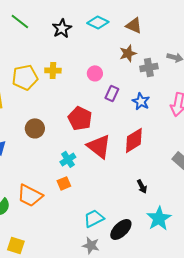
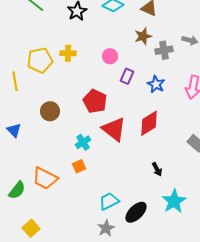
yellow square: (16, 245) -> (31, 228), turned 30
gray star: (91, 245) -> (106, 228), turned 30

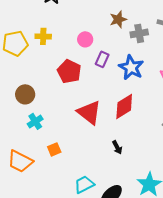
blue star: (156, 84) -> (131, 67), size x1.4
red pentagon: (95, 101) -> (69, 71), moved
cyan cross: (83, 142) -> (35, 121), moved
black arrow: (157, 169) -> (117, 147), moved

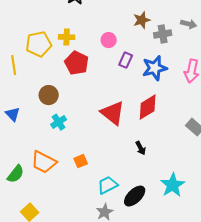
blue star: (131, 67) -> (155, 68), turned 30
red pentagon: (69, 71) -> (77, 63), moved
orange square: (54, 149) -> (81, 161), moved

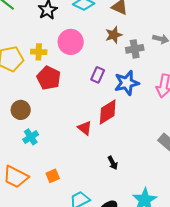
pink circle: (109, 40) -> (71, 42), moved, size x1.6
red diamond: (148, 107) -> (108, 112), moved
red triangle: (113, 113) -> (85, 128), size x0.6

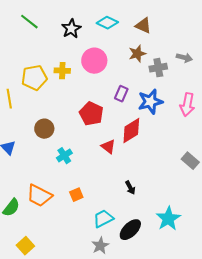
red pentagon: (49, 78) -> (91, 114), moved
cyan cross: (31, 137) -> (64, 156), moved
black arrow: (113, 163) -> (130, 188), moved

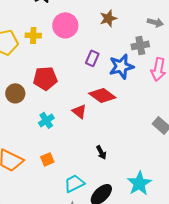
gray cross: (158, 68) -> (140, 45), moved
red pentagon: (91, 114) -> (45, 78), moved, turned -30
red diamond: (131, 131) -> (102, 95), turned 68
cyan cross: (64, 156) -> (46, 120), moved

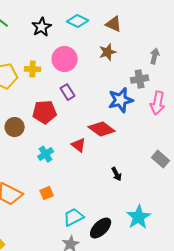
gray arrow: (155, 22) -> (155, 56), turned -91
purple rectangle: (92, 58) -> (68, 92), moved, turned -56
black arrow: (101, 152) -> (117, 174), moved

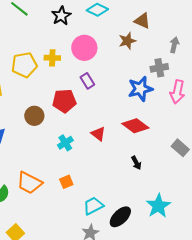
brown triangle: (114, 24) -> (142, 21), moved
red diamond: (102, 129) -> (135, 126), moved

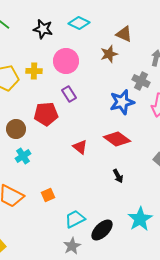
black star: (61, 16) -> (43, 29), turned -30
gray cross: (159, 68) -> (141, 81), turned 36
cyan cross: (65, 143) -> (23, 156), moved

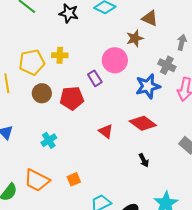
pink circle: (66, 61) -> (115, 60), moved
brown circle: (16, 129) -> (42, 93), moved

